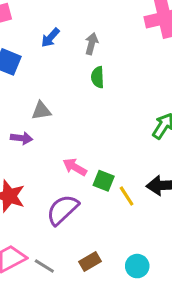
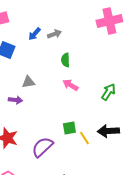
gray arrow: (92, 44) -> (54, 34), moved, turned 56
pink arrow: (75, 167) -> (70, 85), moved
green square: (104, 181) -> (69, 128), turned -32

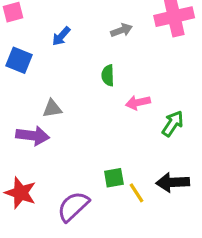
gray arrow: (54, 34) -> (121, 30), moved
pink arrow: (70, 85) -> (138, 102), moved, turned -42
purple arrow: (15, 100) -> (33, 136), size x1.5

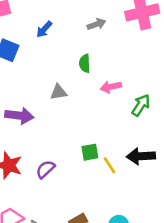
gray triangle: (52, 109) -> (59, 92), moved
purple semicircle: (73, 206) -> (45, 169), moved, size x0.7

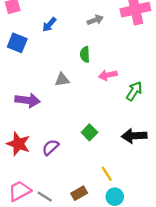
green square: (90, 152) -> (89, 132), turned -35
yellow line: (110, 165) -> (107, 174), moved

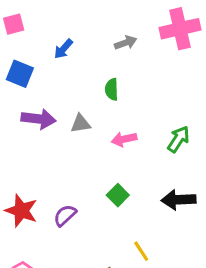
pink arrow: (108, 75) -> (124, 139), moved
purple arrow: (28, 100) -> (38, 119), moved

